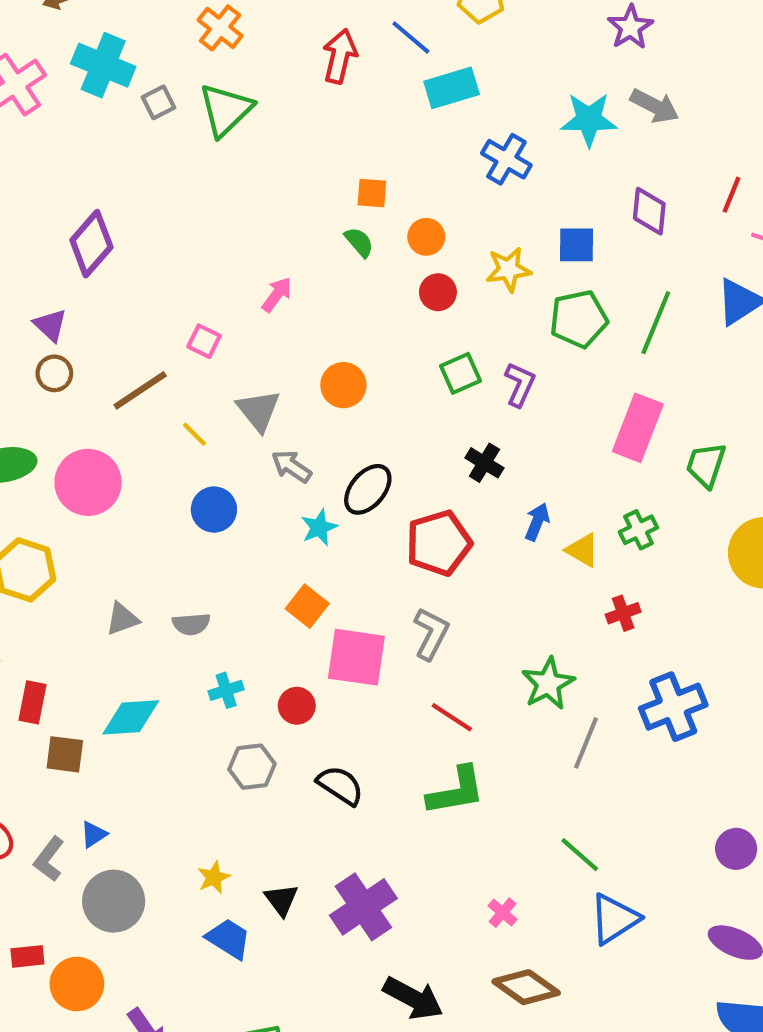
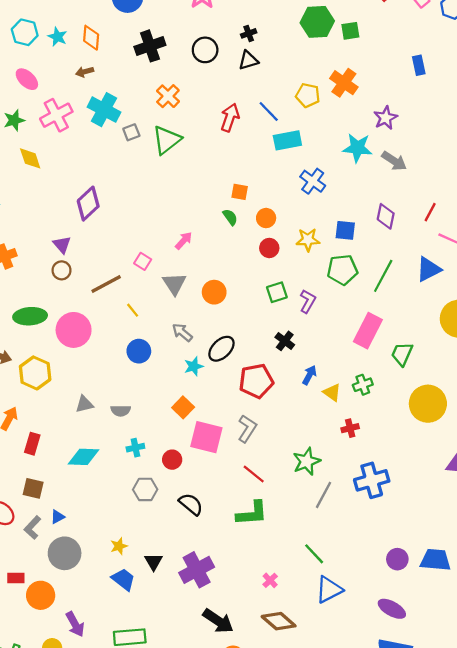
cyan star: (589, 119) -> (357, 148), moved
gray triangle: (258, 410) -> (174, 284), moved
brown square: (65, 754) -> (33, 488), moved

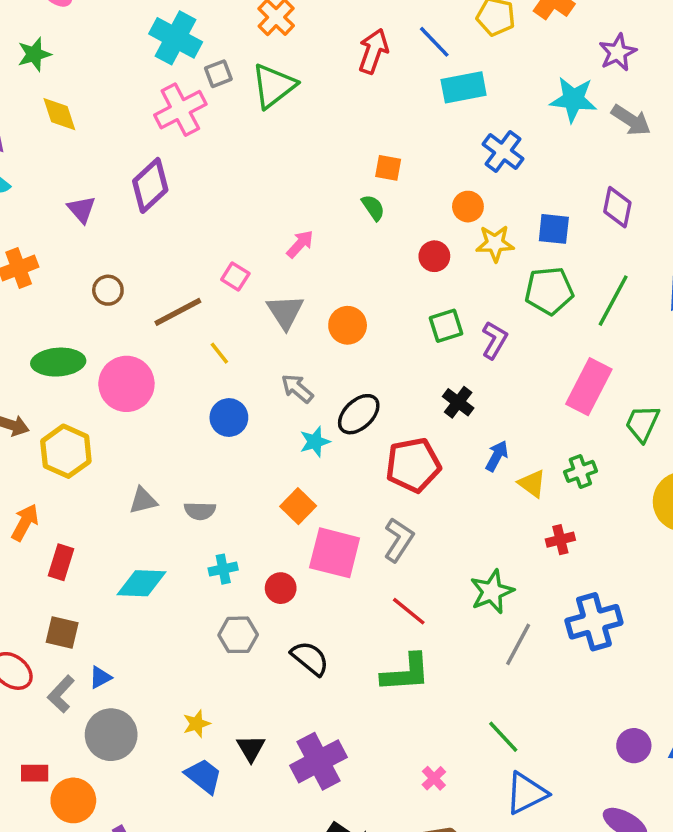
pink cross: (56, 115) -> (180, 110), moved
orange circle: (266, 218) -> (468, 207), moved
purple triangle: (62, 245) -> (81, 209), moved

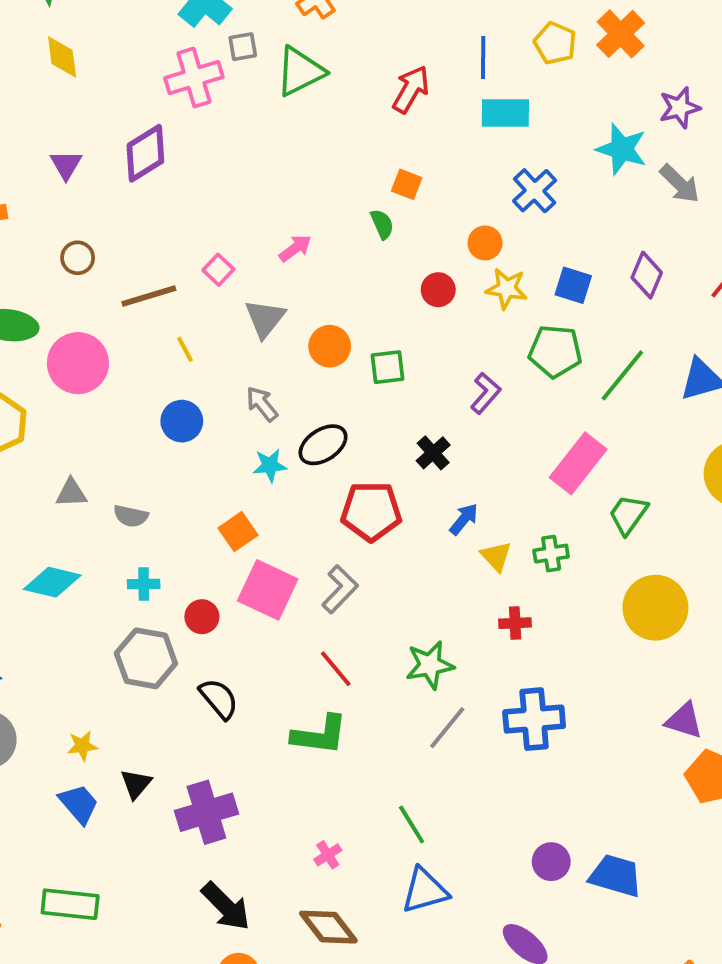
blue line: (434, 42) -> (483, 57), turned 33
red arrow: (373, 51) -> (411, 89), moved
green square: (446, 326) -> (387, 367), moved
gray hexagon: (238, 635) -> (146, 658), size x1.4

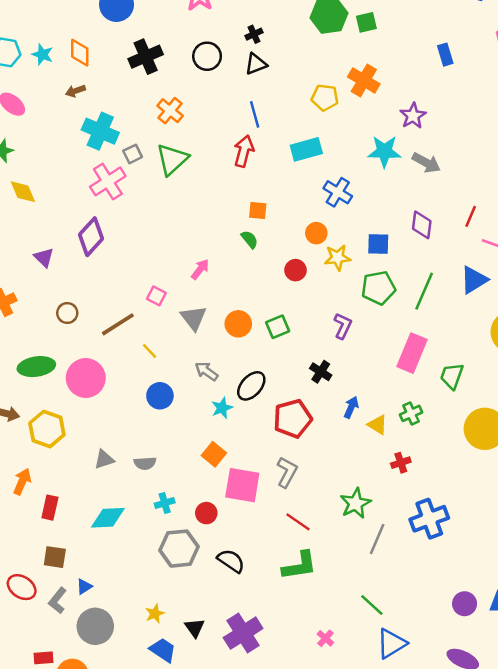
blue line: (483, 57) -> (255, 114), moved

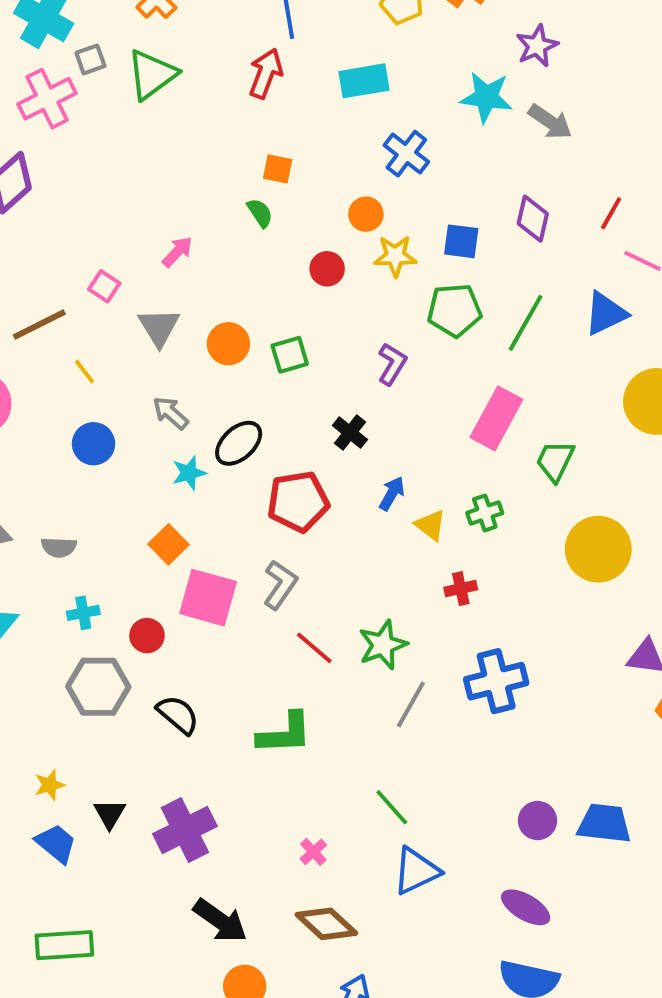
red line: (298, 522) -> (314, 648), moved

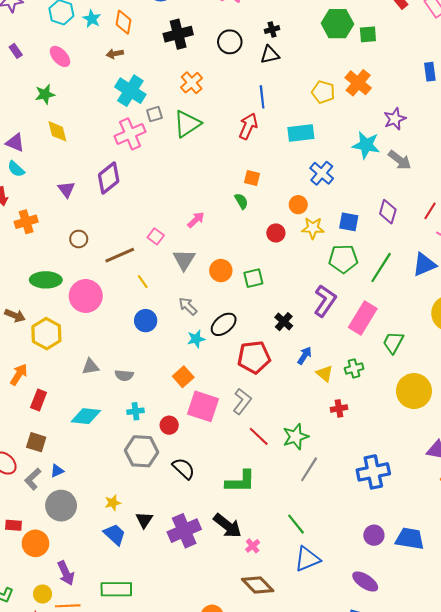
purple L-shape: (392, 364) -> (325, 301), moved, size x1.4
blue cross: (496, 681) -> (373, 472), moved
black arrow: (220, 921) -> (227, 526), moved

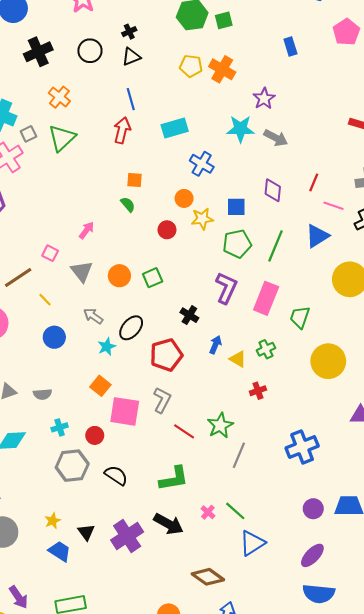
yellow pentagon: (323, 92) -> (191, 66), moved
pink cross: (253, 546) -> (208, 512), moved
purple ellipse: (365, 581) -> (312, 555), turned -70

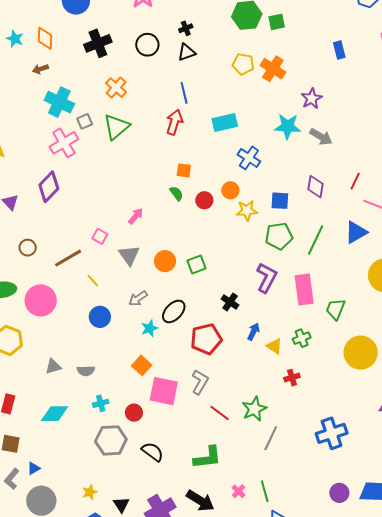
red circle: (167, 230) -> (204, 200), moved
pink rectangle: (266, 298) -> (304, 290), turned -32
gray arrow: (93, 316) -> (138, 298), turned -72
green line: (235, 511) -> (265, 491), turned 30

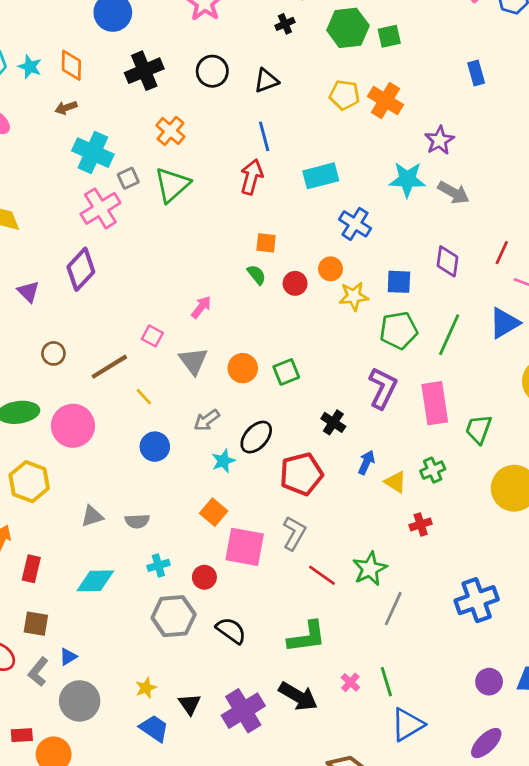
black cross: (186, 28) -> (285, 24), moved

